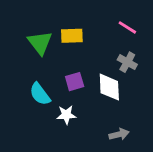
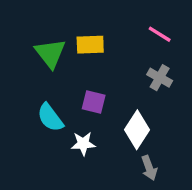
purple square: (75, 82) -> (94, 102), turned 30
white diamond: (109, 87) -> (137, 130), moved, turned 36
gray arrow: (119, 134) -> (149, 168), turned 84

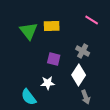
gray cross: (160, 78) -> (83, 51), moved
cyan semicircle: (50, 118) -> (29, 97), moved

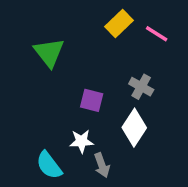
yellow rectangle: (52, 26) -> (119, 24), moved, turned -42
gray arrow: (86, 97) -> (102, 165), moved

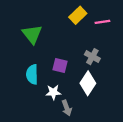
pink line: (157, 34) -> (102, 22), turned -40
cyan semicircle: (49, 165) -> (32, 74), moved, turned 36

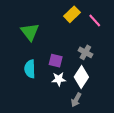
pink line: (102, 22) -> (95, 20), turned 56
white star: (53, 92) -> (59, 79), moved
gray arrow: (67, 108) -> (76, 100), moved, turned 48

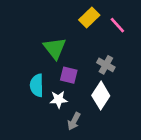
green triangle: (30, 32) -> (55, 48), moved
white star: (59, 79) -> (59, 99), moved
gray arrow: (76, 100) -> (74, 121), moved

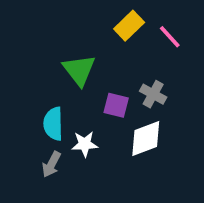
purple square: (69, 75) -> (116, 105), moved
white diamond: (101, 96) -> (146, 138), turned 36
gray arrow: (74, 121) -> (51, 164), moved

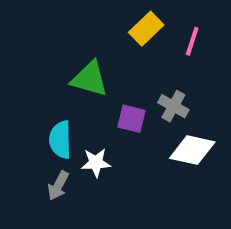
pink line: (170, 37) -> (192, 41), turned 60
green triangle: (79, 70) -> (90, 79), turned -36
white diamond: (146, 138) -> (192, 150), moved, turned 33

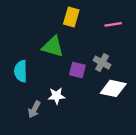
yellow rectangle: (146, 29) -> (71, 17), moved, turned -30
pink line: (192, 41) -> (113, 24), turned 63
cyan semicircle: (60, 140) -> (21, 71), moved

